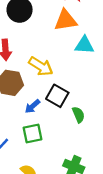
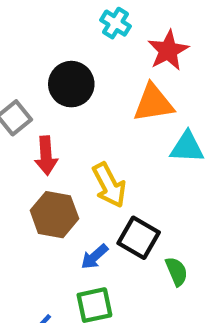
yellow arrow: (41, 66) -> (109, 185), turned 30

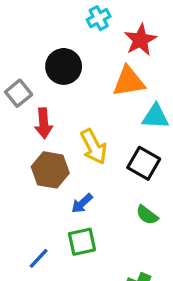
cyan cross: (116, 23) -> (99, 18), turned 30
black square: (139, 238) -> (144, 163), moved
green semicircle: (177, 271) -> (147, 215), turned 150

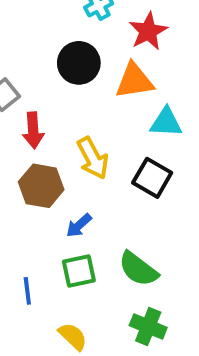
black circle: (64, 66) -> (79, 63), moved
green semicircle: (147, 215) -> (138, 269), moved, size x1.5
blue line: (39, 258) -> (27, 291), turned -50

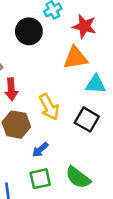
red star: (148, 31) -> (84, 26), turned -30
black circle: (79, 63) -> (29, 31), moved

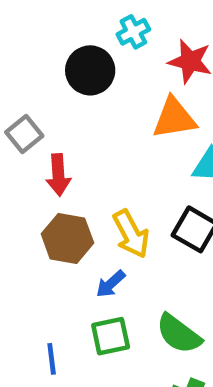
yellow arrow: (49, 107) -> (131, 234), moved

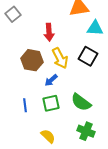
red arrow: (58, 175) -> (49, 32), moved
blue line: (52, 359) -> (25, 105), moved

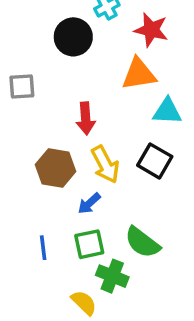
gray square: (13, 14) -> (22, 87), turned 35
green cross: (86, 131) -> (112, 276), moved

